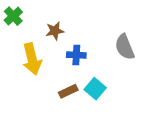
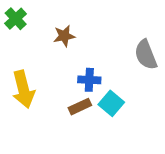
blue cross: (76, 55) -> (89, 80), moved
yellow arrow: (32, 59) -> (23, 89), moved

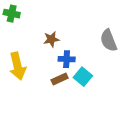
green cross: (16, 19) -> (12, 14), turned -35
brown star: (64, 36) -> (51, 39), moved

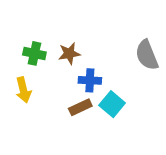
green cross: (12, 14) -> (34, 53), moved
yellow arrow: (18, 66) -> (23, 90), size x0.7

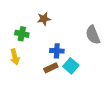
brown star: (69, 53) -> (44, 19), moved

